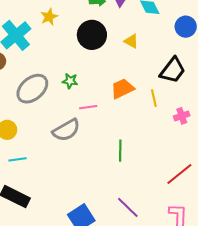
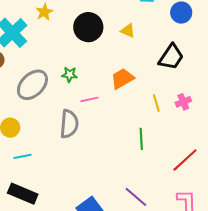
yellow line: (154, 98) -> (156, 103), moved
gray semicircle: (66, 130) -> (69, 124), turned -52
green line: (120, 151) -> (141, 139), moved

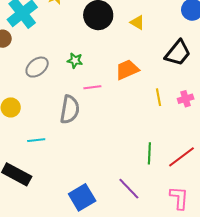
gray ellipse: (32, 85) -> (37, 67), size x0.7
green line: (141, 139) -> (149, 153), moved
cyan line: (22, 156) -> (36, 140), moved

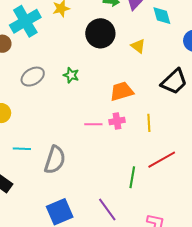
pink line: (92, 87) -> (93, 124), moved
pink cross: (186, 99) -> (117, 121), moved
gray semicircle: (70, 110) -> (55, 160), moved
red line: (181, 157) -> (162, 160), moved

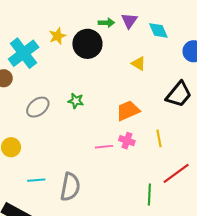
black circle: (100, 33) -> (87, 44), moved
pink cross: (117, 121) -> (127, 141), turned 35

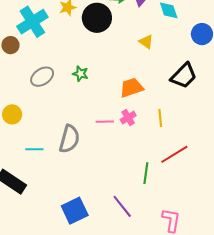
pink cross: (127, 141) -> (128, 118), turned 35
gray semicircle: (70, 187) -> (69, 139), moved

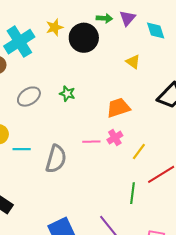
yellow line: (160, 118) -> (139, 152), moved, turned 42
cyan line: (34, 149) -> (22, 149), moved

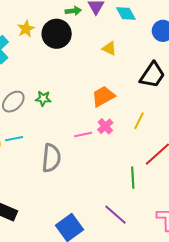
green star: (67, 94) -> (43, 98), moved
cyan line: (22, 149) -> (14, 139), moved
yellow line: (139, 152) -> (139, 121), moved

